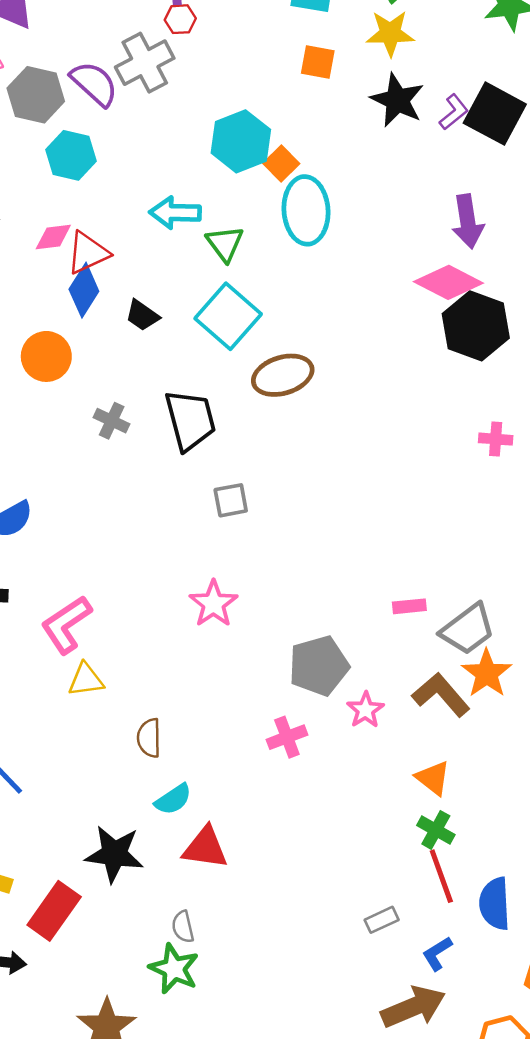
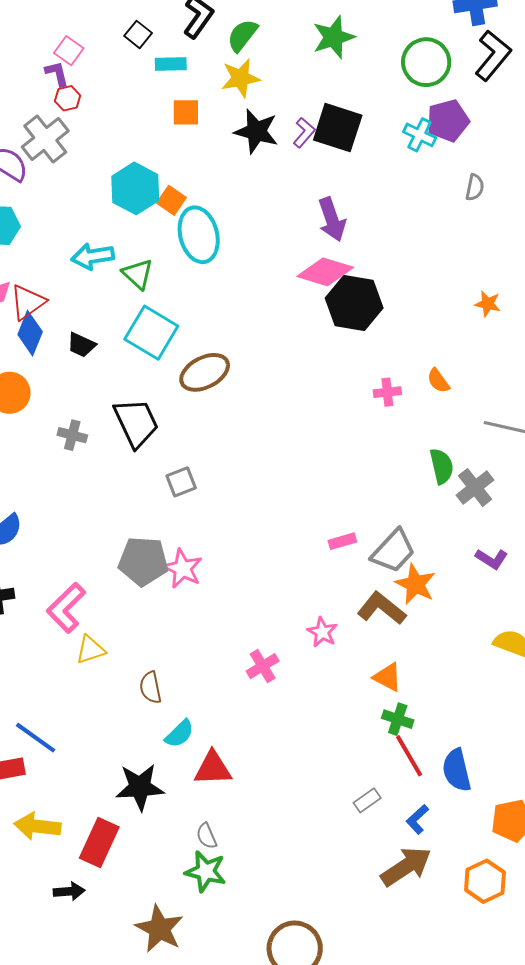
gray pentagon: (319, 666) -> (143, 561), moved, turned 30

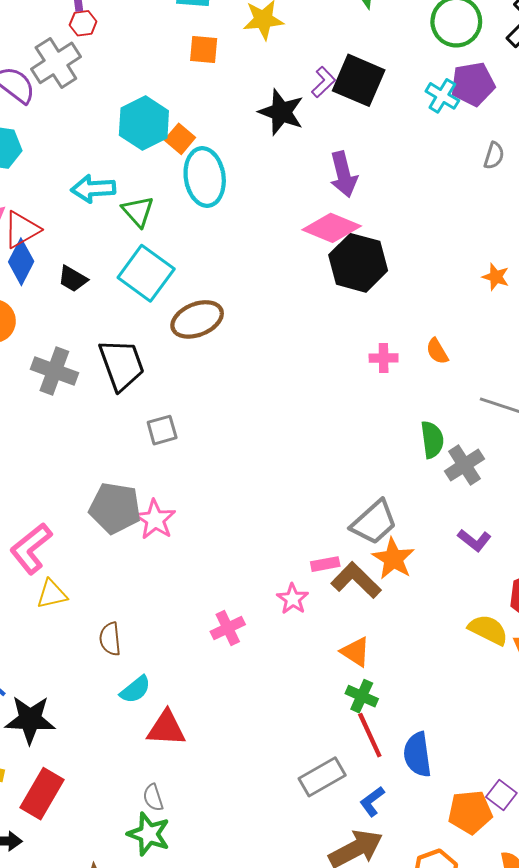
black star: (256, 131) -> (281, 112), moved
gray cross: (72, 435) -> (54, 371), size x1.5
pink rectangle: (342, 541) -> (325, 564), moved
black star: (140, 787) -> (30, 720), moved
gray rectangle: (367, 800) -> (322, 777), size x1.6

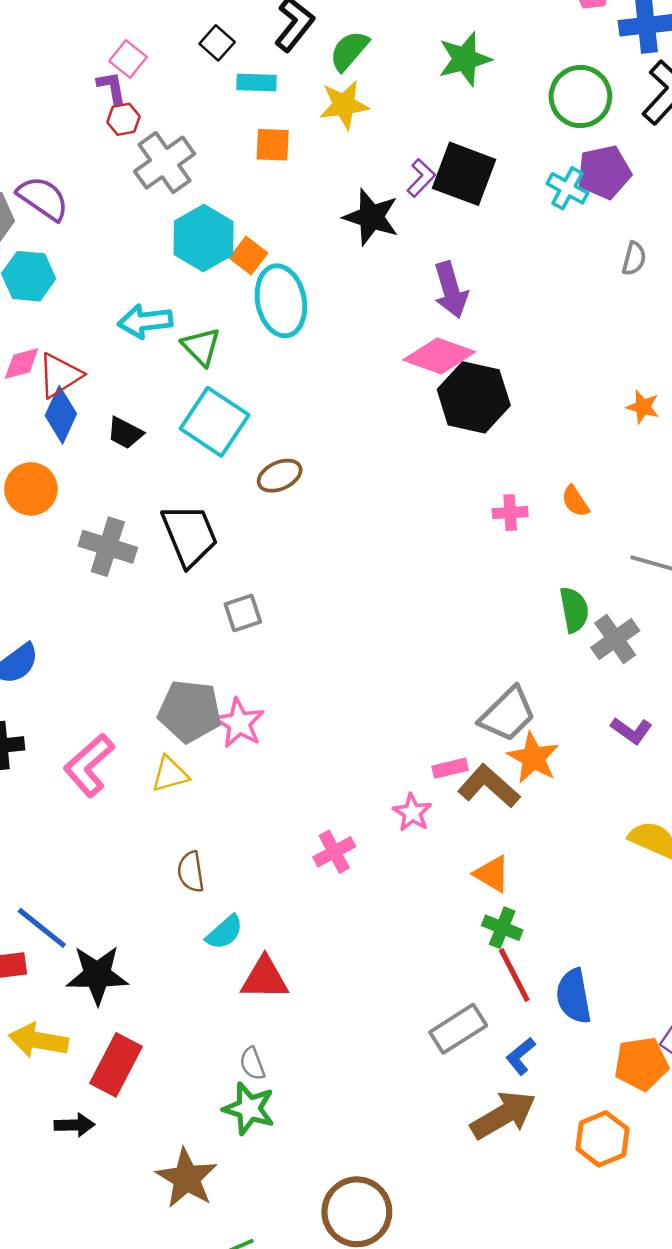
gray cross: (56, 63) -> (165, 163), moved
brown ellipse: (197, 319) -> (280, 476), size x0.7
yellow triangle: (52, 594) -> (170, 774), moved

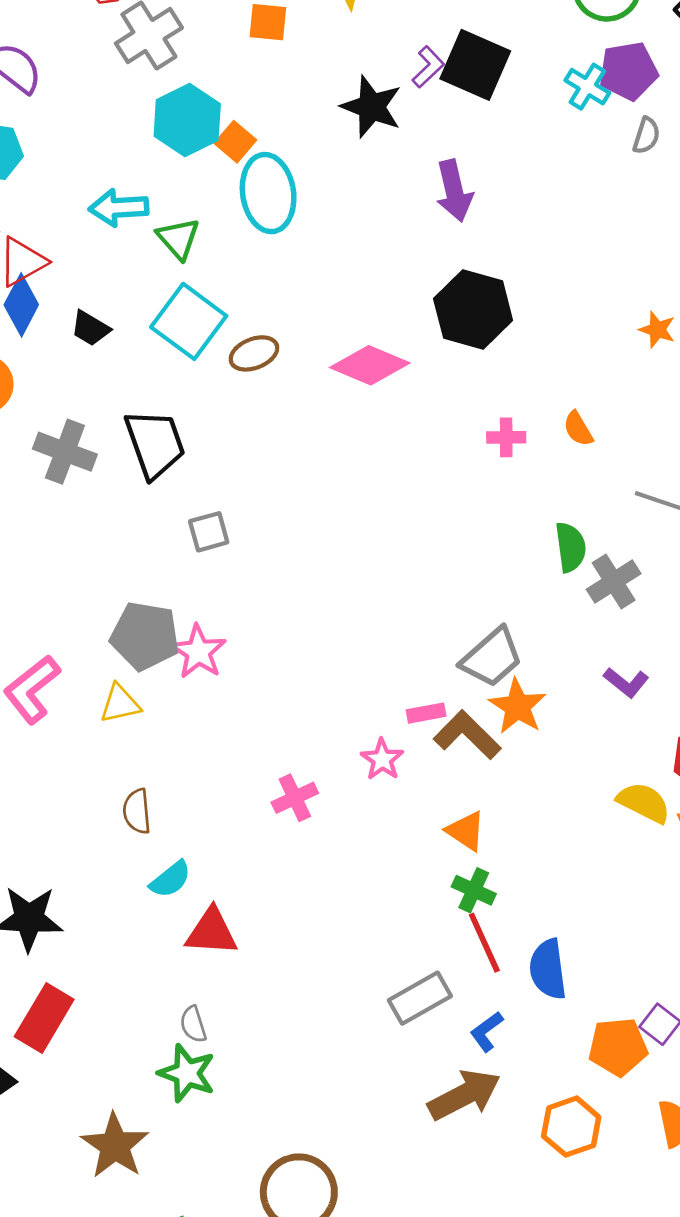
gray semicircle: (634, 259) -> (646, 136), moved
pink diamond: (439, 356) -> (370, 365), moved
brown ellipse: (280, 476) -> (254, 353), moved

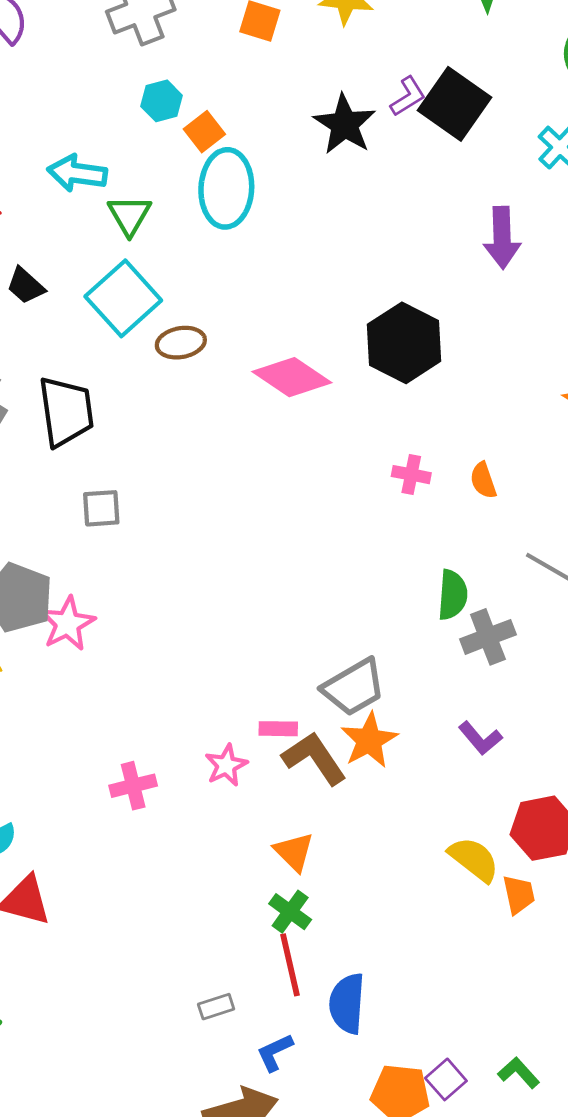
cyan hexagon: (187, 120) -> (162, 101), size x0.6
purple arrow: (454, 191) -> (502, 238), moved
gray rectangle: (420, 998) -> (216, 1007), size x0.6

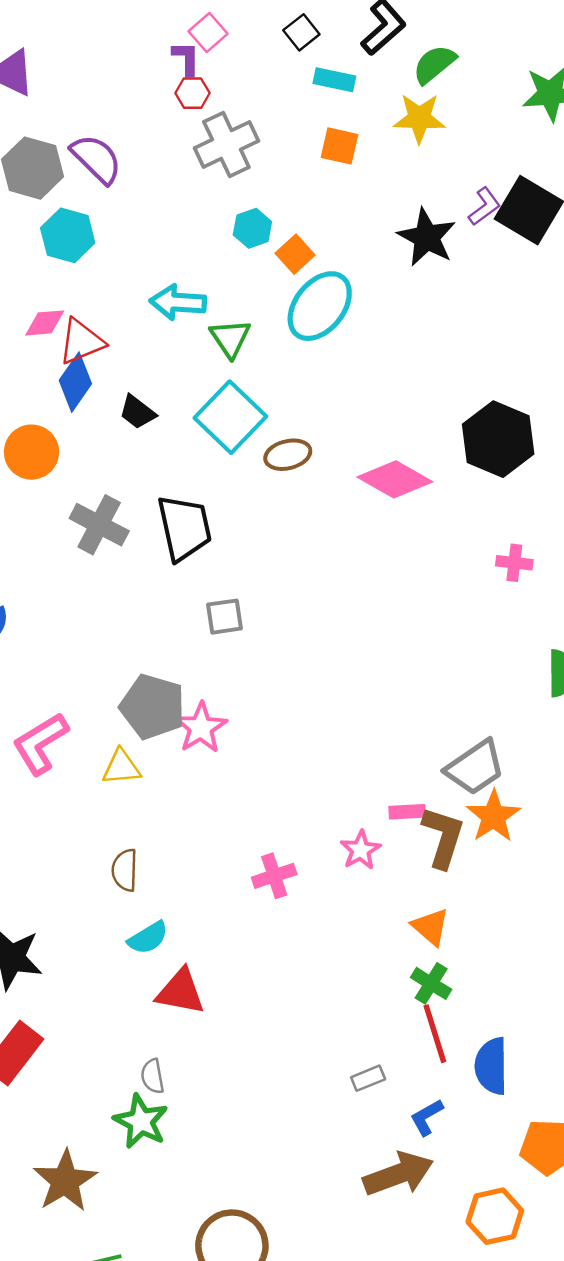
cyan ellipse: (226, 188) -> (320, 306), turned 40
brown L-shape: (314, 758) -> (443, 837), turned 56

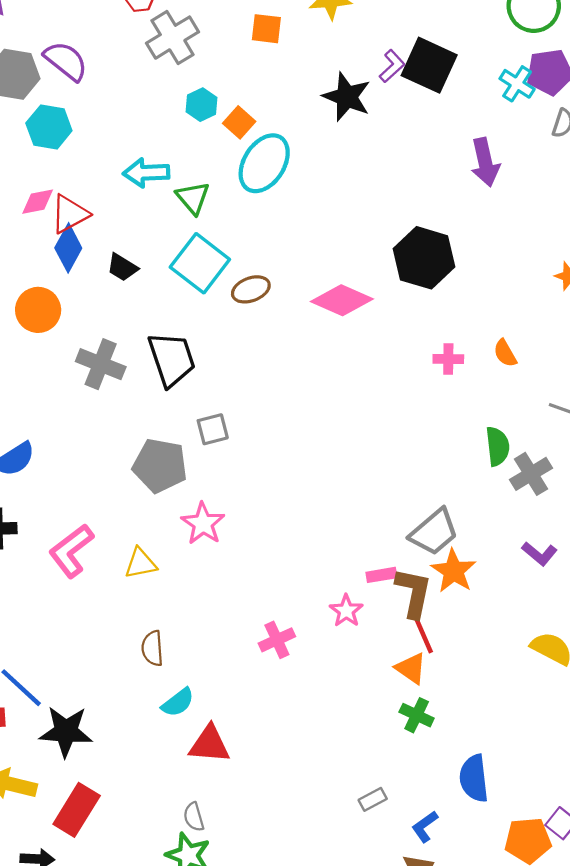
gray pentagon: (153, 707) -> (160, 466), moved
red line: (435, 1034) -> (421, 630), moved

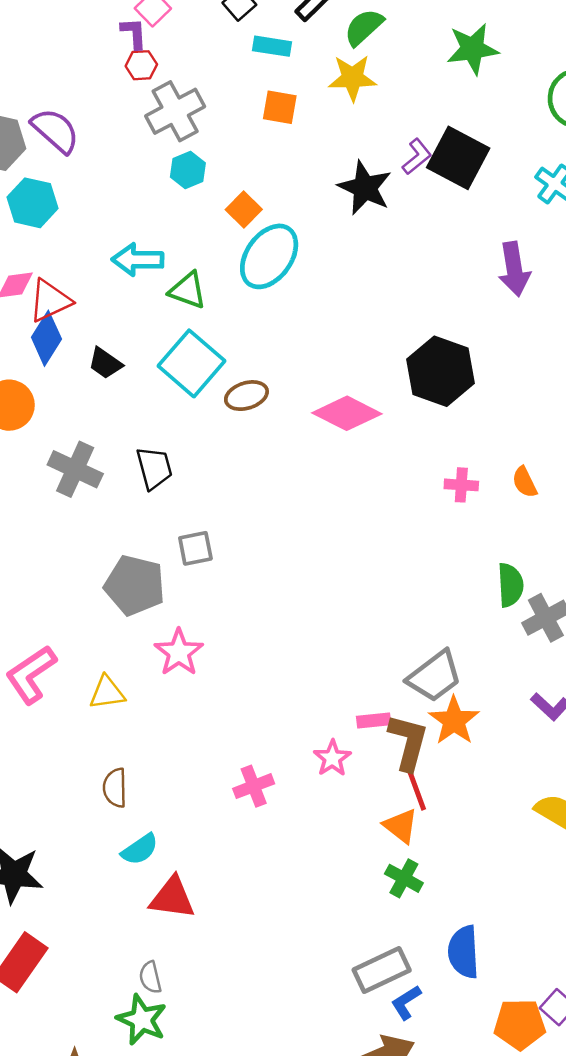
cyan hexagon: (201, 105) -> (188, 170), moved
green triangle: (193, 198) -> (188, 290), turned -33
black trapezoid: (172, 359) -> (154, 468), size x0.7
gray rectangle: (373, 799) -> (382, 970), moved, size x1.8

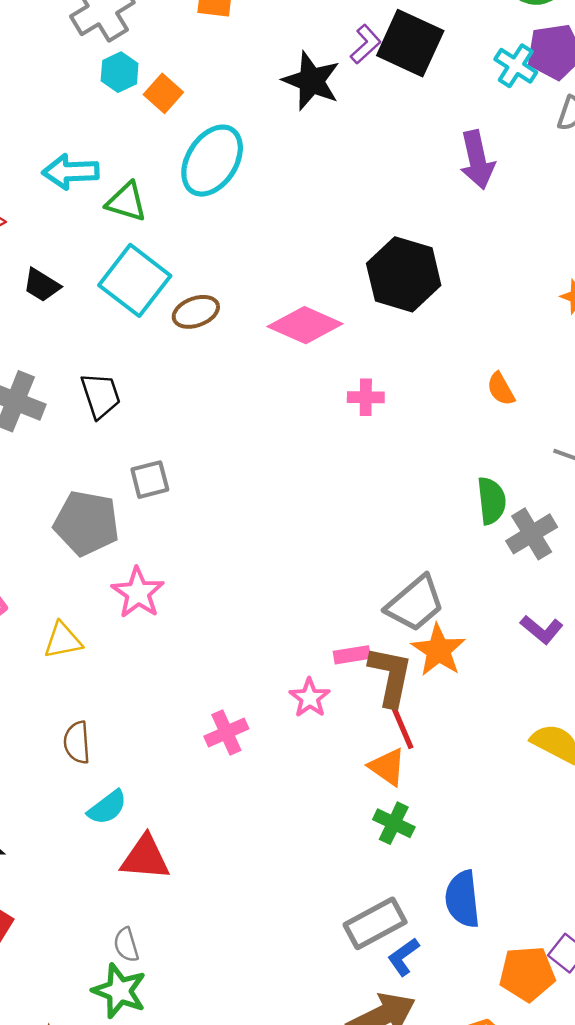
orange square: (244, 209) -> (163, 93), moved
pink cross: (461, 485) -> (366, 397), moved

